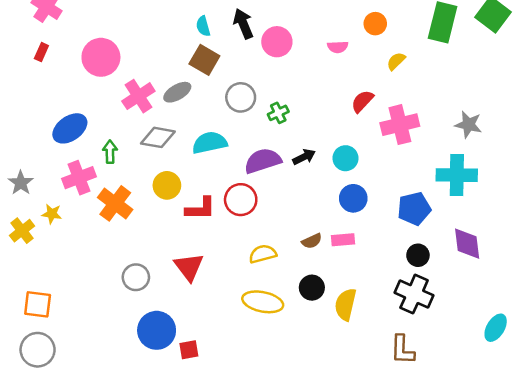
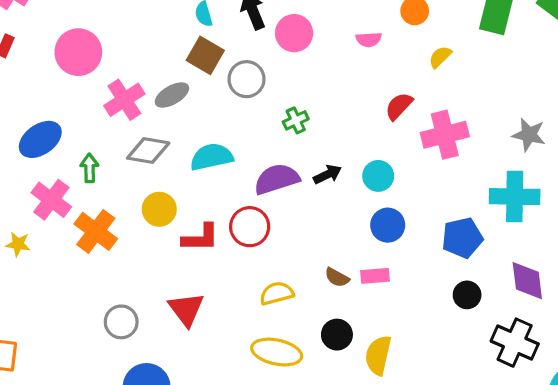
gray circle: (241, 97) -> (247, 79), moved
pink cross: (79, 178) -> (51, 200), turned -32
brown semicircle: (312, 241) -> (337, 277), turned 54
black cross: (414, 294) -> (515, 343), moved

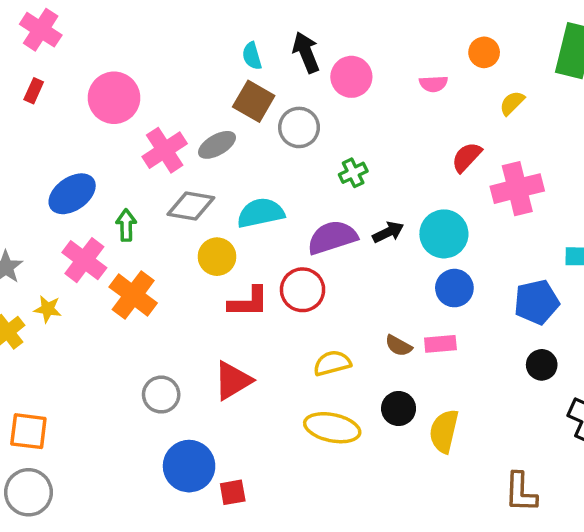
cyan circle: (378, 176) -> (444, 234), size x1.4
yellow circle: (159, 209) -> (217, 257), moved
red triangle: (186, 309) -> (233, 381), turned 36

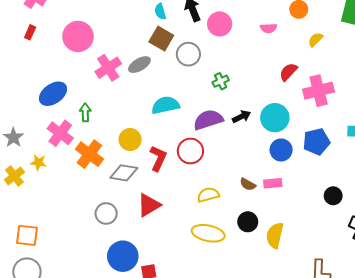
gray diamond: (191, 206) -> (124, 173), moved
yellow circle: (217, 257) -> (130, 140), moved
red L-shape: (248, 302) -> (158, 158), turned -65
blue pentagon: (536, 302) -> (316, 142), moved

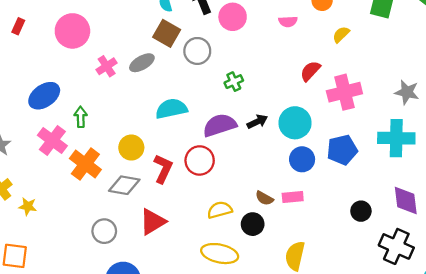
pink cross: (108, 68) -> (107, 66), size x0.7
yellow star: (38, 162) -> (28, 206), moved
black circle: (248, 222) -> (253, 224), moved

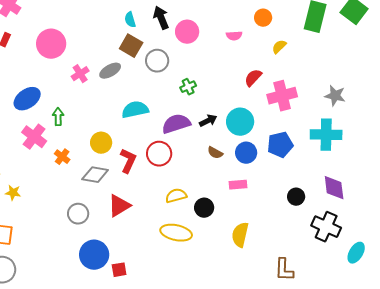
orange cross: (85, 164) -> (62, 157), size x0.6
brown semicircle: (264, 198) -> (215, 153), moved

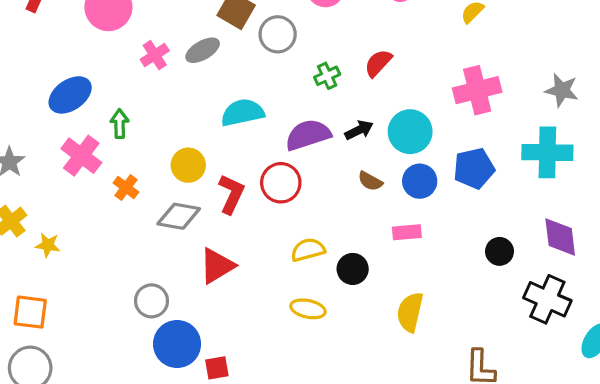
red semicircle: (253, 78) -> (378, 63), moved
gray circle: (78, 214) -> (152, 301), moved
yellow ellipse: (176, 233) -> (308, 309), size x0.7

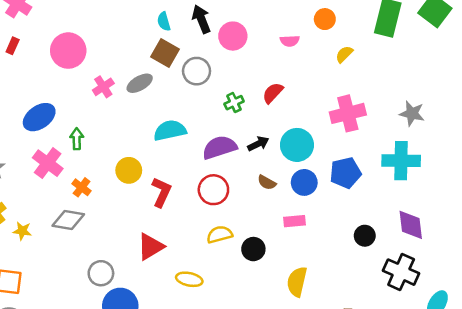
red circle: (281, 183) -> (213, 190), moved
gray diamond: (179, 216) -> (68, 220), moved
yellow ellipse: (308, 309) -> (189, 279), moved

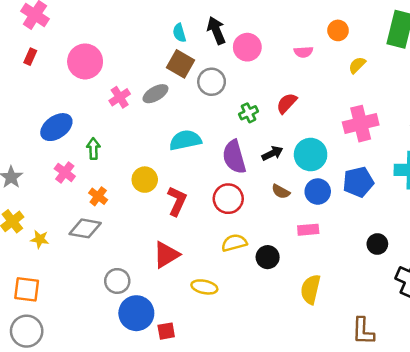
purple semicircle: (220, 147) -> (234, 157), turned -88
pink cross: (48, 163) -> (65, 172), size x0.7

